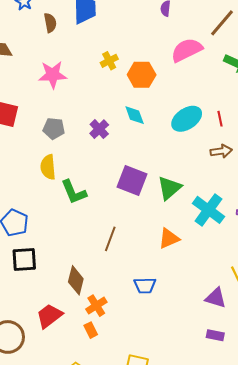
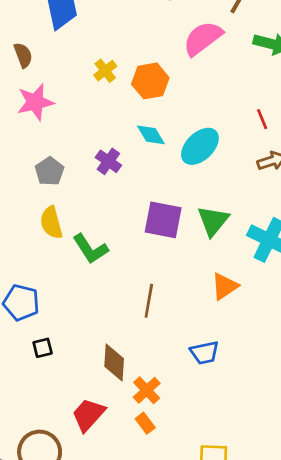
brown semicircle: (50, 23) -> (23, 55), moved
cyan ellipse: (187, 119) -> (200, 146), moved
gray pentagon: (54, 128) -> (50, 171), turned -30
black square: (24, 260) -> (43, 348), size x0.6

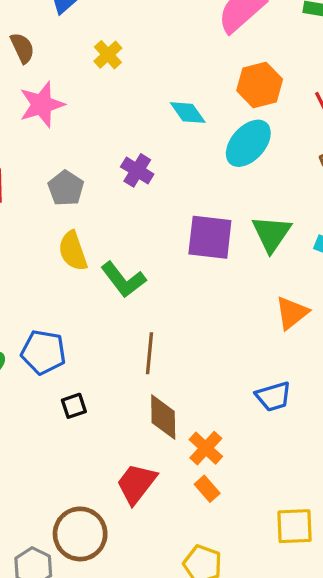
yellow cross: (105, 71) -> (108, 55), moved
orange hexagon: (150, 81) -> (260, 85), moved
cyan diamond: (151, 135) -> (188, 113), moved
brown line: (149, 301) -> (150, 353), moved

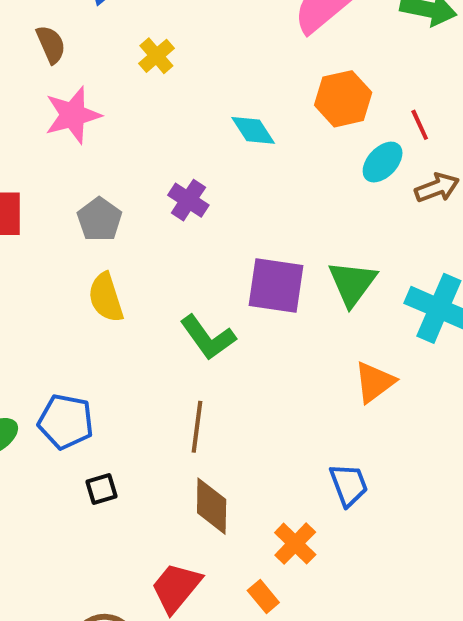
cyan ellipse: (248, 143) -> (383, 162), moved, size x0.7
green L-shape: (123, 280) -> (208, 337), moved
blue trapezoid: (273, 396) -> (349, 485), turned -96
orange cross: (206, 448) -> (295, 544), moved

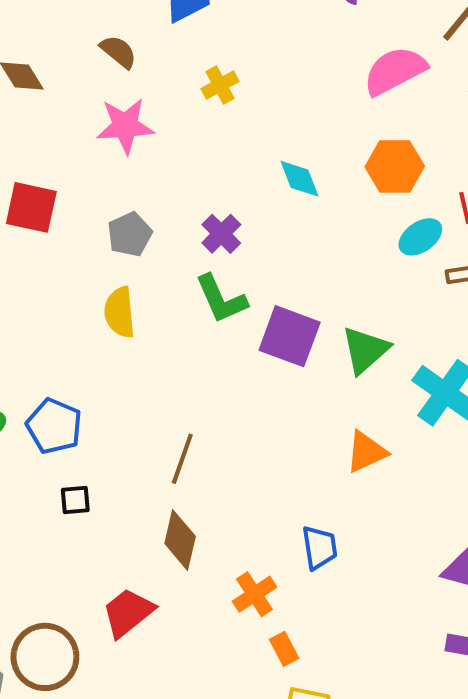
brown semicircle: (51, 44) -> (118, 52), turned -39
green L-shape: (208, 337) -> (221, 299), moved
orange rectangle: (263, 596) -> (284, 649), moved

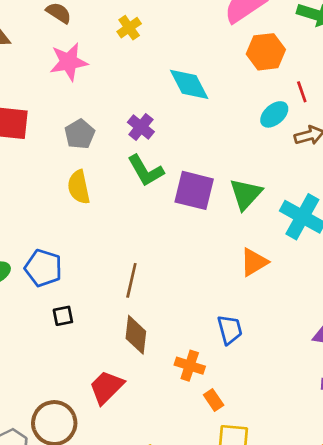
orange hexagon: (395, 166) -> (266, 52), moved
cyan diamond: (300, 179) -> (189, 84), size x1.4
orange cross: (254, 594) -> (190, 366), turned -32

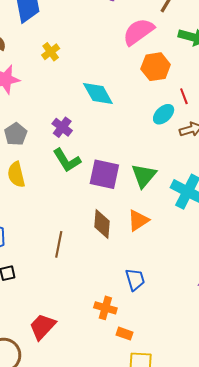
orange triangle: (254, 262) -> (138, 220), moved
brown diamond: (136, 335) -> (102, 224), moved
orange rectangle: (214, 400) -> (124, 334), turned -35

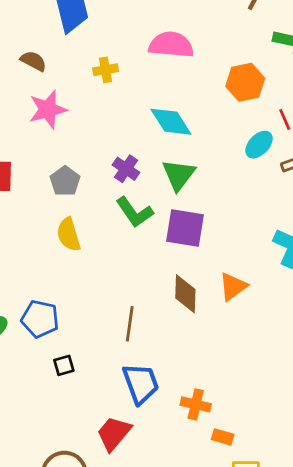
pink semicircle: (138, 32) -> (171, 45), moved, turned 44
yellow cross: (51, 52) -> (106, 70), turned 30
green triangle: (144, 176) -> (179, 175), moved
blue trapezoid: (135, 279) -> (141, 383), moved, size x1.4

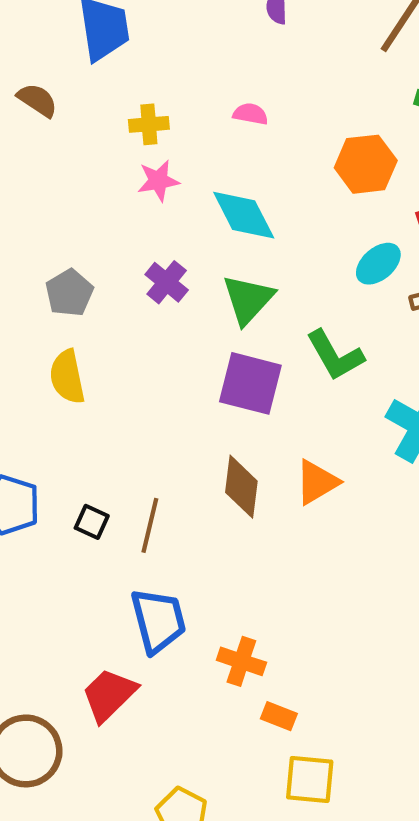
pink semicircle: (171, 45) -> (250, 114), moved, size x0.5
pink star: (48, 109) -> (158, 181), moved, size x0.7
green L-shape: (134, 212) -> (335, 355), moved
black square: (64, 365) -> (92, 522), moved, turned 35

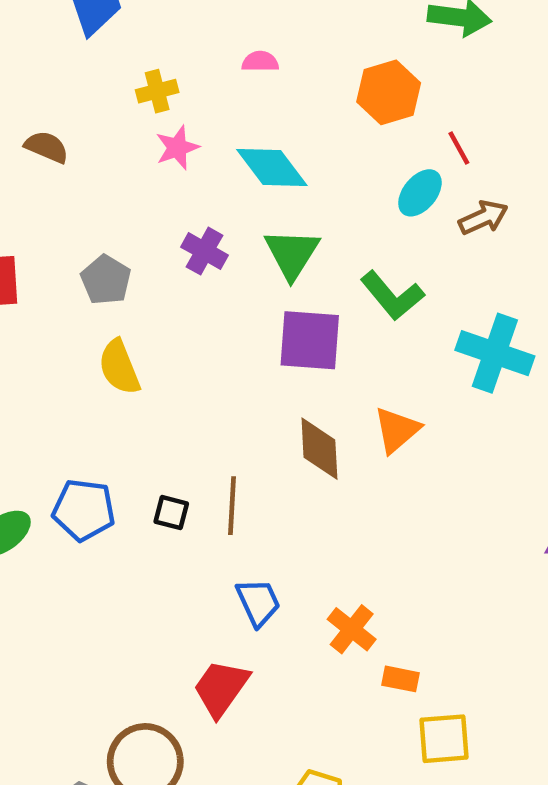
brown semicircle: (37, 100) -> (47, 147), moved
blue trapezoid: (158, 621) -> (258, 602), size x0.7
orange cross: (241, 661) -> (352, 629), turned 30

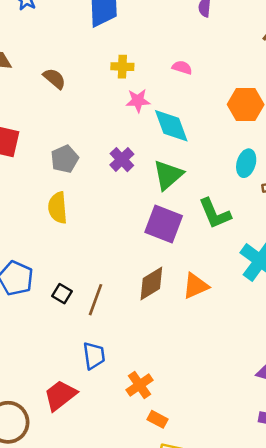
pink star: (177, 148) -> (138, 101), moved
cyan ellipse: (420, 193) -> (246, 163), turned -40
brown diamond: (319, 449) -> (151, 283), turned 45

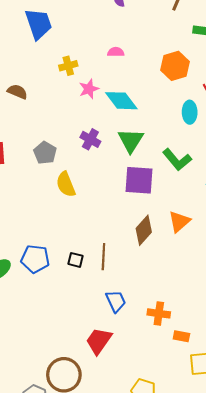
yellow semicircle: (58, 208) -> (66, 184), moved
orange cross: (139, 385) -> (159, 313), turned -30

